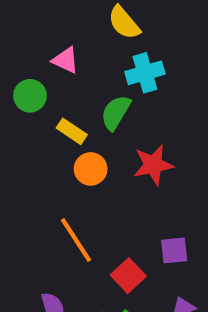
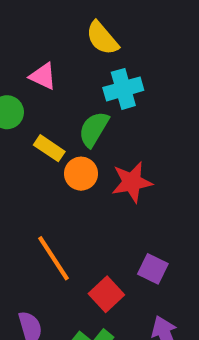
orange circle: (91, 169) -> (81, 174), moved
purple square: (174, 250) -> (153, 269), turned 32

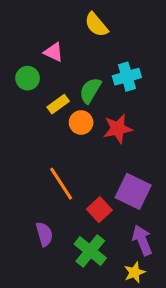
cyan cross: (123, 89) -> (127, 77), moved
yellow rectangle: (49, 148) -> (58, 104), turned -70
purple square: (153, 269) -> (133, 191), size x1.6

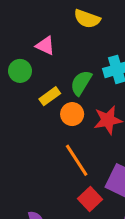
yellow semicircle: (96, 25) -> (87, 19), turned -30
orange line: (61, 184) -> (77, 160), moved

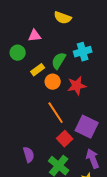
pink triangle: (45, 46) -> (35, 36), turned -32

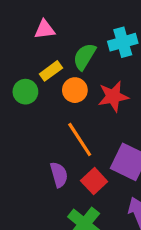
pink triangle: (35, 36) -> (45, 29), moved
green circle: (18, 53) -> (25, 92), moved
purple semicircle: (29, 155) -> (59, 175), moved

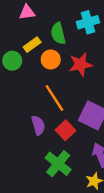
green semicircle: (84, 57) -> (58, 33), turned -45

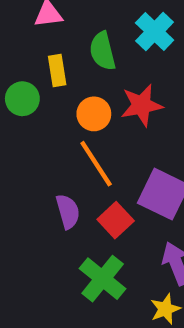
cyan cross: (88, 22) -> (155, 32), turned -30
yellow rectangle: (32, 45) -> (57, 71), turned -63
orange circle: (51, 59) -> (94, 114), moved

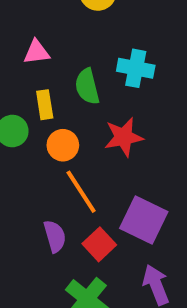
cyan cross: (155, 32) -> (136, 68), turned -33
orange circle: (94, 114) -> (63, 145), moved

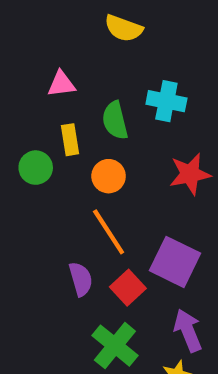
red star: (124, 137) -> (190, 174), moved
orange circle: (63, 145) -> (109, 176), moved

